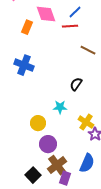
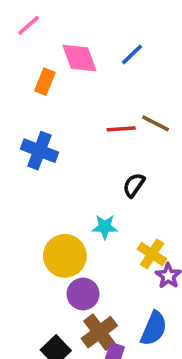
red line: (70, 26) -> (121, 129), moved
yellow circle: (38, 123) -> (65, 256), size x1.5

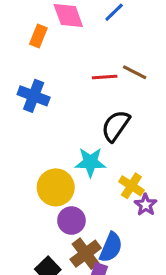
black semicircle: (134, 185) -> (116, 126), size x1.5
cyan star: (105, 227) -> (90, 162), size x1.4
blue semicircle: (154, 328) -> (111, 247), moved

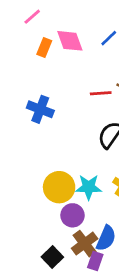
orange rectangle: (38, 36) -> (44, 48), moved
cyan star: (90, 162) -> (89, 187), moved

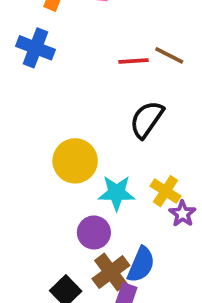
blue cross: (40, 109) -> (36, 48), moved
yellow circle: (59, 187) -> (75, 161), moved

